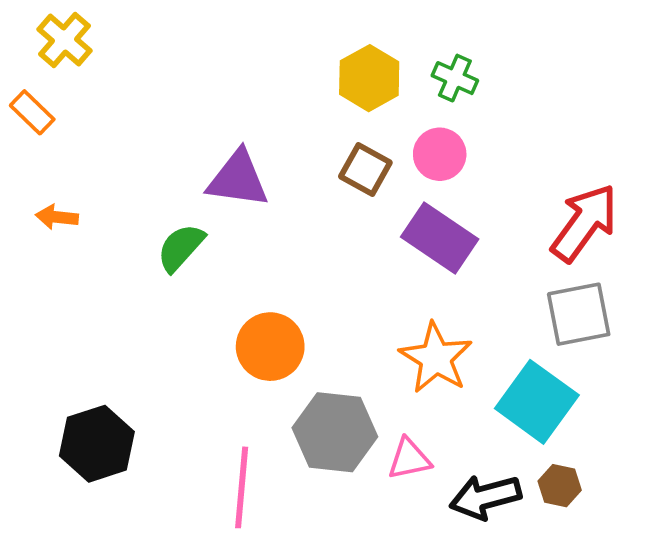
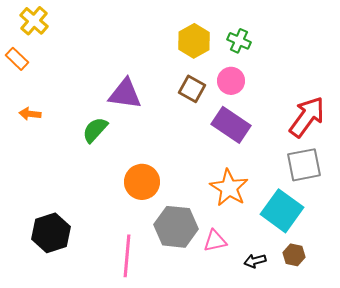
black arrow: (485, 497) -> (255, 261), size x0.6

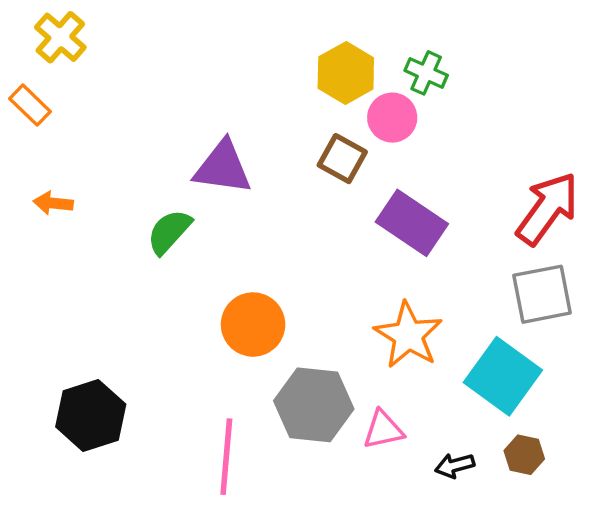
pink circle: (231, 81) -> (392, 118), moved

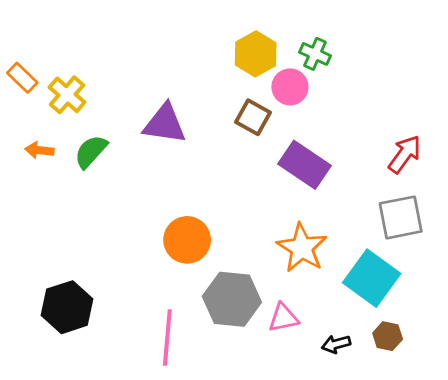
yellow cross: (60, 37) -> (67, 95), moved
red arrow: (547, 209) -> (405, 154), size x0.7
green semicircle: (169, 232) -> (91, 152), moved

